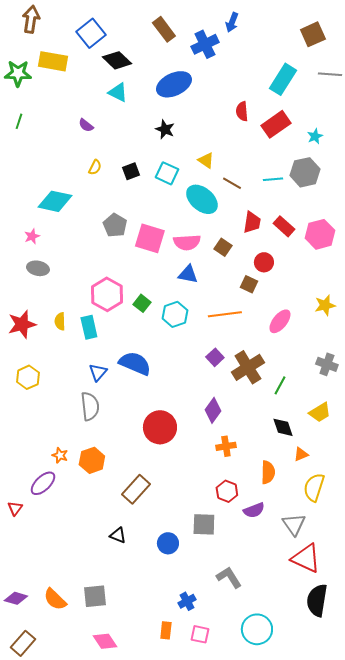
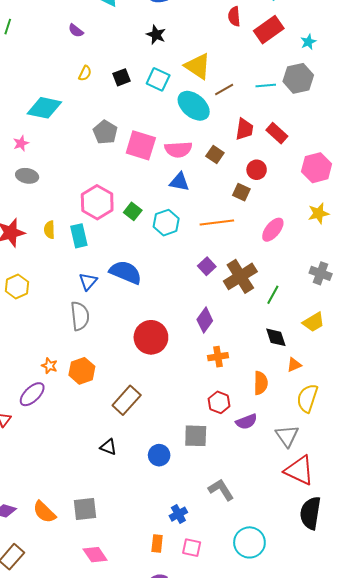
yellow triangle: (206, 160) -> (198, 66), size x1.6
brown line: (232, 183) -> (224, 90), turned -60
pink hexagon: (320, 234) -> (317, 168), moved

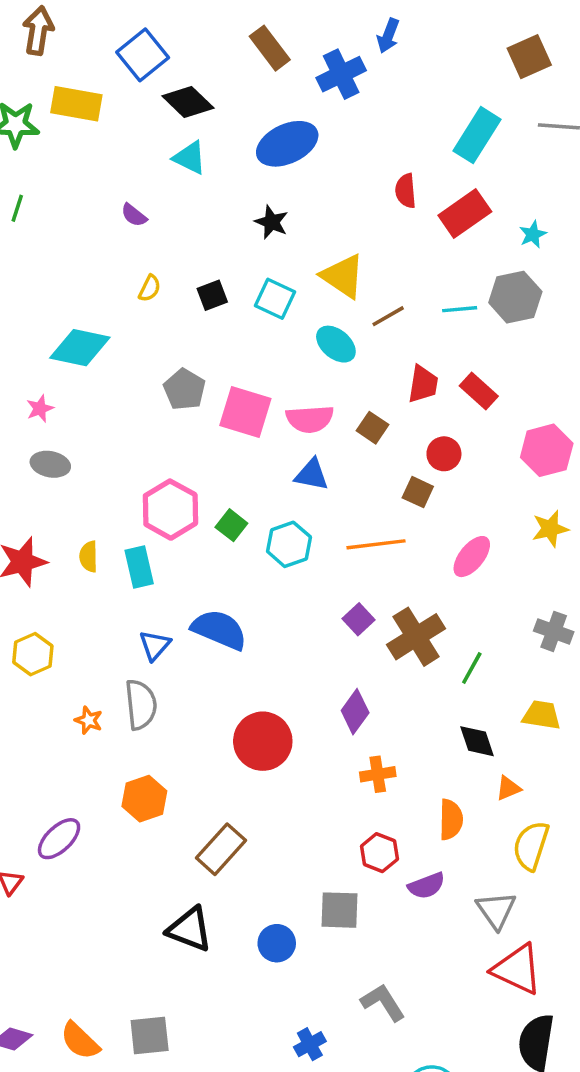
cyan ellipse: (194, 106) -> (336, 344), size x0.7
yellow trapezoid: (313, 322) -> (541, 715), turned -140
orange star: (49, 366) -> (89, 720), moved
black triangle: (108, 447) -> (190, 929), size x1.6

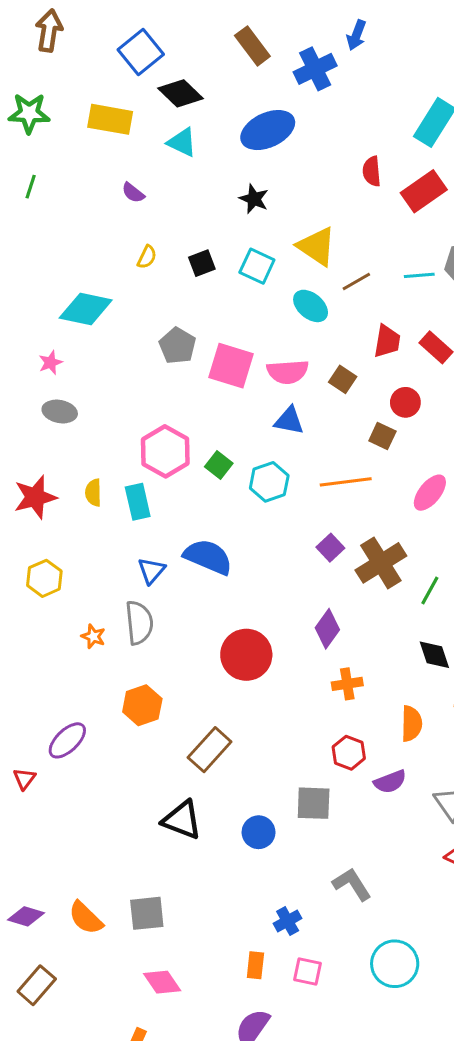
yellow rectangle: (76, 104) -> (110, 119), moved

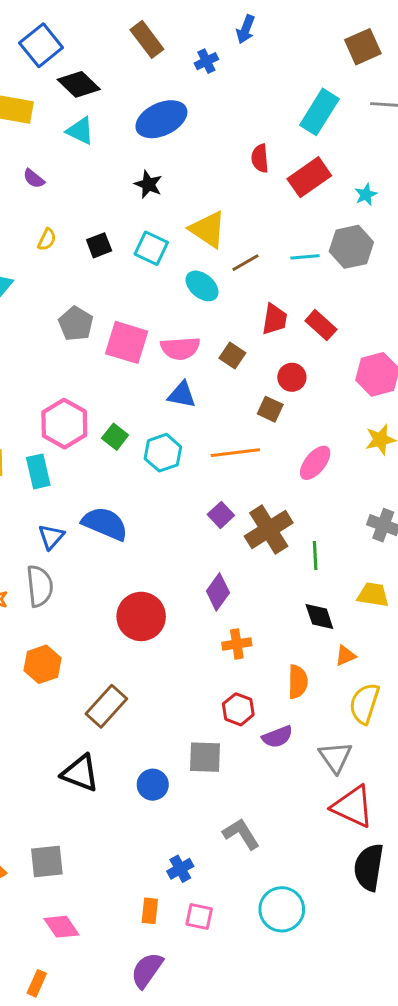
blue cross: (315, 69) -> (206, 61), size x0.6
green line: (430, 591) -> (315, 556), turned -32

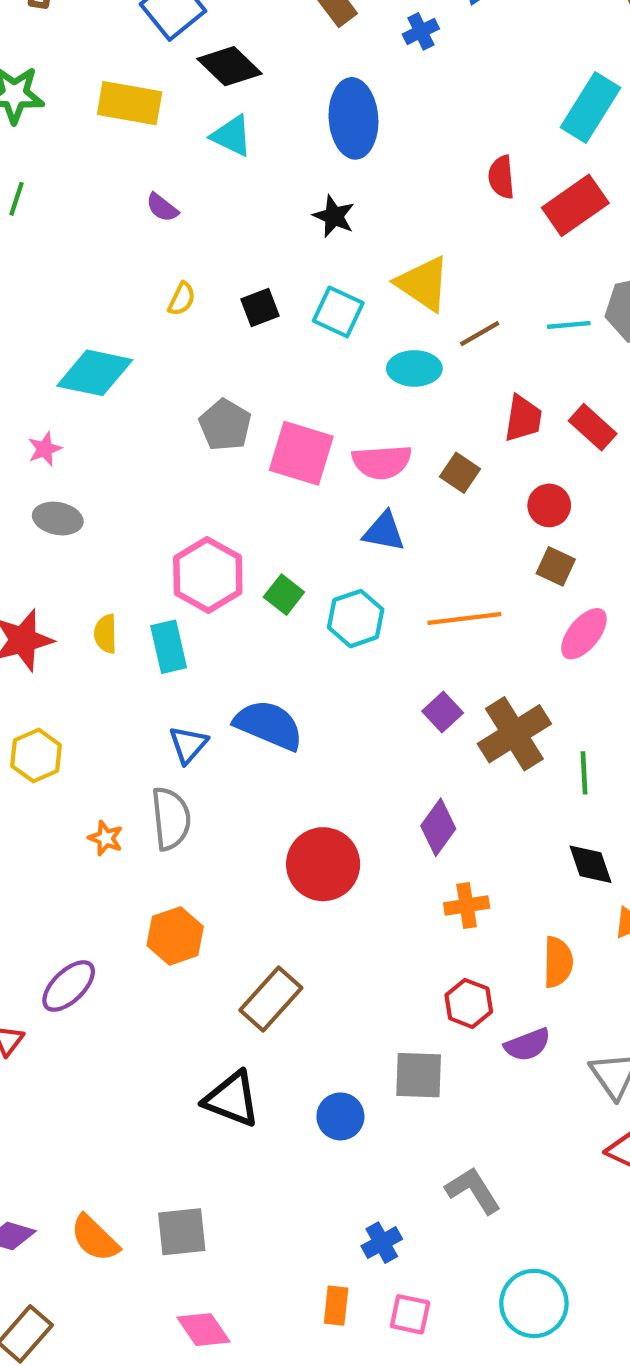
blue ellipse: (161, 119) -> (353, 118), turned -69
cyan ellipse: (202, 286) -> (414, 368), turned -40
brown square: (270, 409) -> (556, 566), moved

